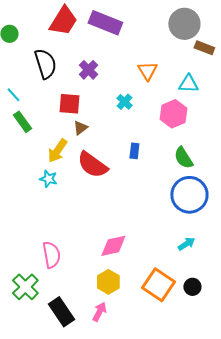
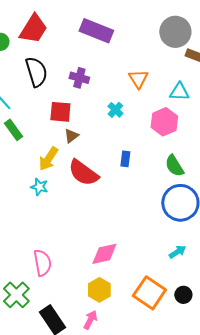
red trapezoid: (63, 21) -> (33, 29), moved
purple cross: (88, 70) -> (79, 78), turned -30

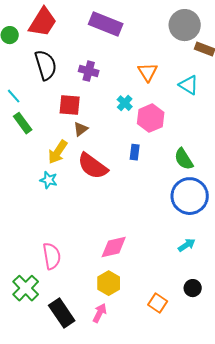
cyan triangle: (179, 92) -> (189, 85), turned 30
pink hexagon: (164, 122) -> (151, 118), moved
orange square: (149, 293) -> (158, 303), moved, size x0.6

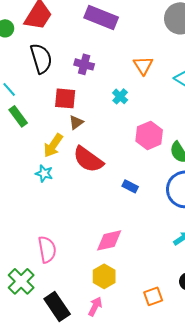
pink hexagon: (151, 118) -> (149, 135), moved
blue rectangle: (135, 152) -> (130, 186), moved, turned -70
orange square: (158, 303) -> (153, 296), turned 36

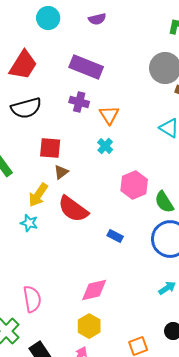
black semicircle: (41, 58) -> (26, 108), turned 92
purple cross: (84, 64) -> (79, 102), moved
orange triangle: (143, 65) -> (109, 115), moved

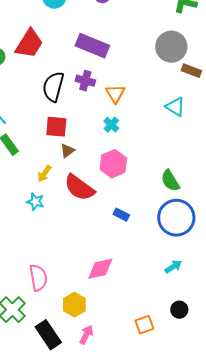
black semicircle: (26, 108) -> (53, 87), moved, turned 120
pink hexagon: (134, 185) -> (113, 164), moved
yellow arrow: (38, 195) -> (44, 174), size x0.7
yellow hexagon: (89, 326) -> (74, 305), moved

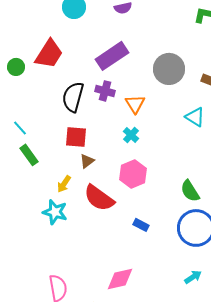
purple rectangle: (92, 46) -> (112, 56), turned -56
gray circle: (171, 47) -> (169, 69), moved
cyan star: (35, 202) -> (55, 212), size x1.4

